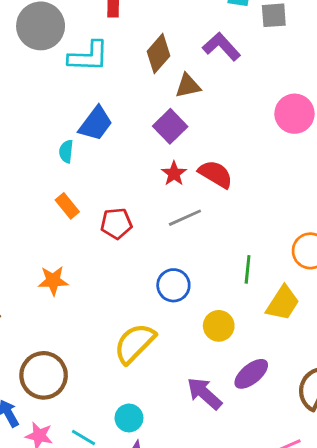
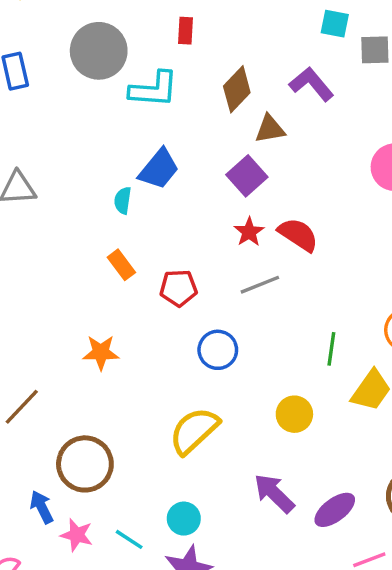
blue circle: (173, 285) -> (218, 350), moved
purple ellipse: (251, 374) -> (335, 510), moved

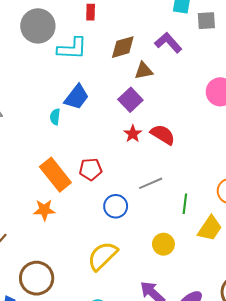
brown diamond: (237, 89) -> (123, 47), turned 32
orange rectangle: (121, 265) -> (55, 175), moved, size x1.8
gray line: (260, 285) -> (151, 183), moved

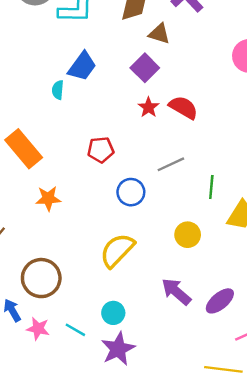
brown triangle: (144, 71) -> (159, 34), turned 30
orange rectangle: (55, 175) -> (24, 149), moved

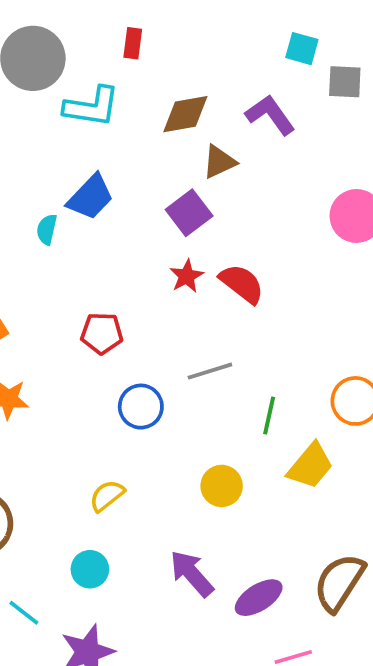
brown triangle: (159, 34) -> (219, 162), turned -50
yellow semicircle: (117, 250) -> (107, 496), size x0.6
cyan circle: (113, 313) -> (90, 569), moved

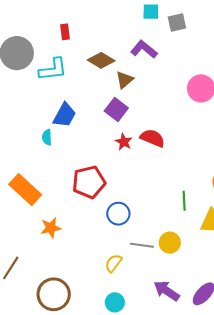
brown diamond: (185, 114) -> (101, 60), turned 56
red pentagon: (102, 333) -> (89, 182), size x1.5
gray line: (210, 371) -> (142, 245), moved, turned 40

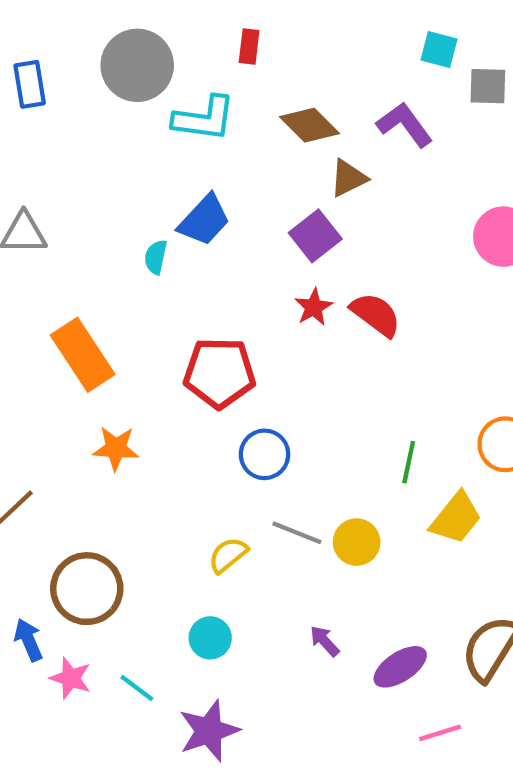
purple arrow: (167, 291) -> (325, 641), size x0.6

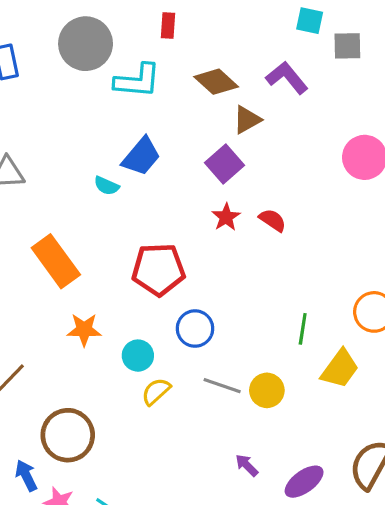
cyan semicircle: (156, 257) -> (107, 186), turned -75
red semicircle: (376, 315) -> (273, 220), size x0.7
yellow semicircle: (228, 555) -> (156, 392), moved
cyan circle: (210, 638) -> (138, 356), moved

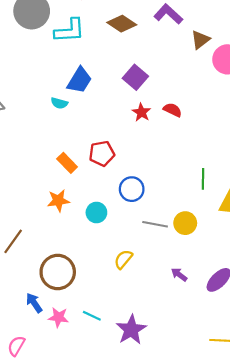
brown triangle: (247, 120) -> (200, 40), moved
orange rectangle: (56, 261) -> (67, 163), moved, size x0.6
red pentagon: (158, 269) -> (102, 154), size x0.7
yellow semicircle: (156, 392) -> (123, 259), moved

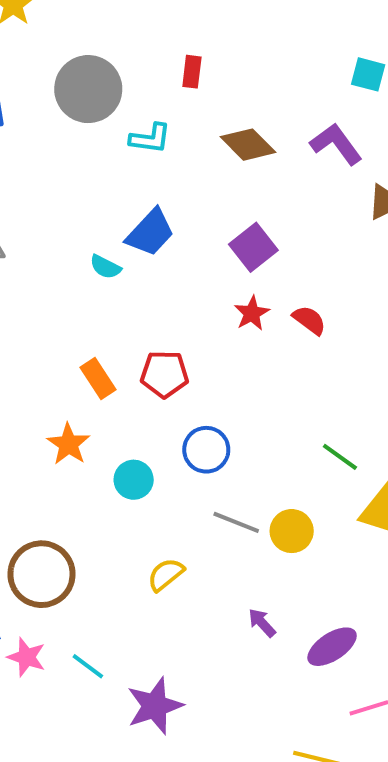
cyan L-shape: (70, 31) -> (150, 138), size x0.7
green line: (203, 179) -> (340, 457), turned -66
orange star: (58, 201) -> (68, 444), turned 30

